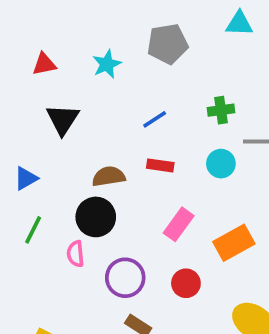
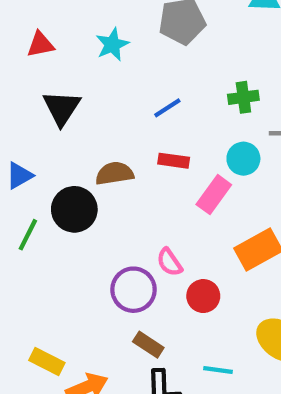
black circle: (96, 217) -> (74, 209), moved
pink rectangle: (179, 224) -> (214, 195), moved
pink semicircle: (75, 254) -> (169, 262), moved, turned -30

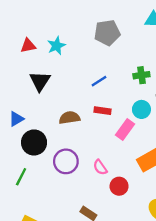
cyan star: (112, 44) -> (56, 46), moved
black circle: (74, 209) -> (34, 142), moved
green line: (28, 235) -> (21, 177), moved
purple circle: (134, 290) -> (66, 161), moved

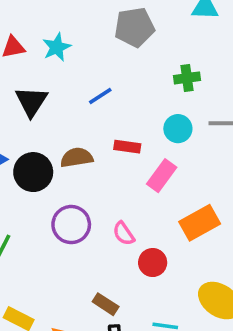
green cross: (141, 75) -> (187, 78), moved
blue line: (99, 81) -> (100, 96), moved
cyan circle: (141, 109) -> (178, 129), moved
black circle: (34, 142) -> (33, 172), moved

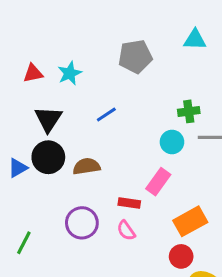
green cross: (187, 78) -> (189, 111), moved
red rectangle: (127, 147) -> (129, 203), moved
black circle: (33, 172) -> (48, 157), moved
red circle: (153, 263) -> (181, 256), moved

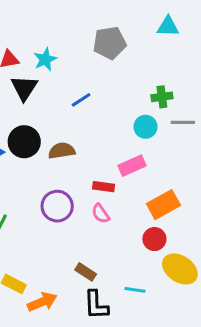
black triangle: (48, 119) -> (24, 88), moved
pink rectangle: (158, 182) -> (132, 166), turned 30

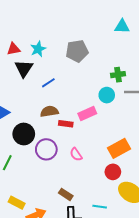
gray pentagon: (110, 43) -> (77, 51), moved
blue line: (81, 100) -> (48, 83), moved
black circle: (24, 142) -> (24, 134), moved
pink rectangle: (132, 166) -> (87, 114), moved
red rectangle: (104, 187) -> (66, 124), moved

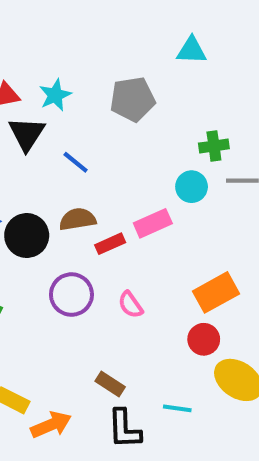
cyan triangle: (122, 26) -> (192, 50), moved
blue line: (48, 83) -> (76, 162), turned 72
red rectangle: (66, 124) -> (110, 244), turned -32
black circle: (24, 134) -> (27, 236), moved

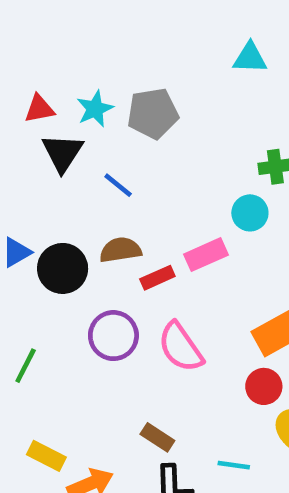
gray pentagon: (133, 99) -> (153, 113), moved
pink semicircle: (130, 305) -> (181, 347), size x1.6

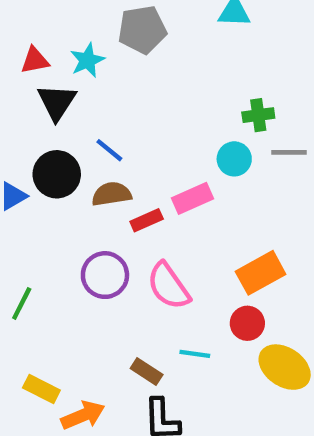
gray pentagon: (153, 113) -> (142, 30), moved
blue line: (118, 185) -> (109, 150), moved
black circle: (63, 268) -> (57, 174), moved
cyan line: (234, 465) -> (195, 354), moved

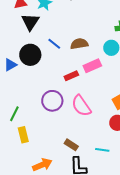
brown semicircle: (112, 194) -> (79, 44), moved
cyan line: (195, 354) -> (102, 150), moved
yellow rectangle: (41, 389) -> (23, 135), moved, turned 49

